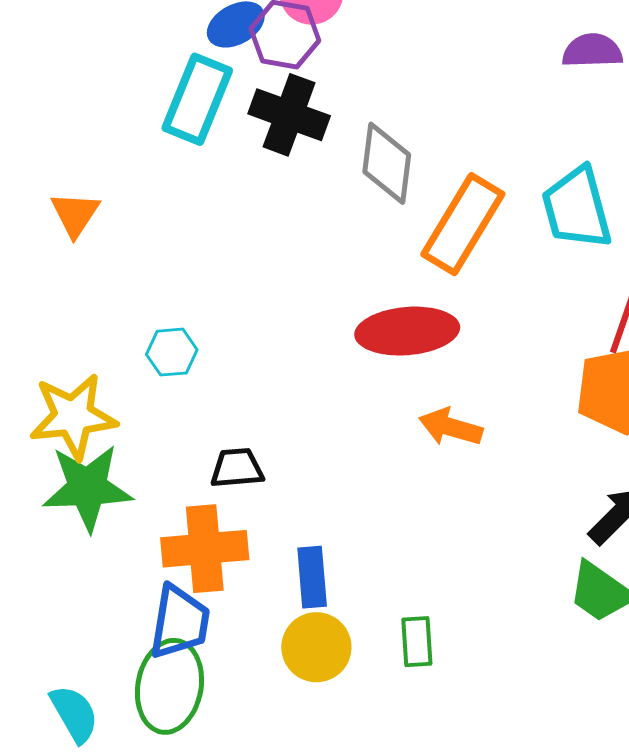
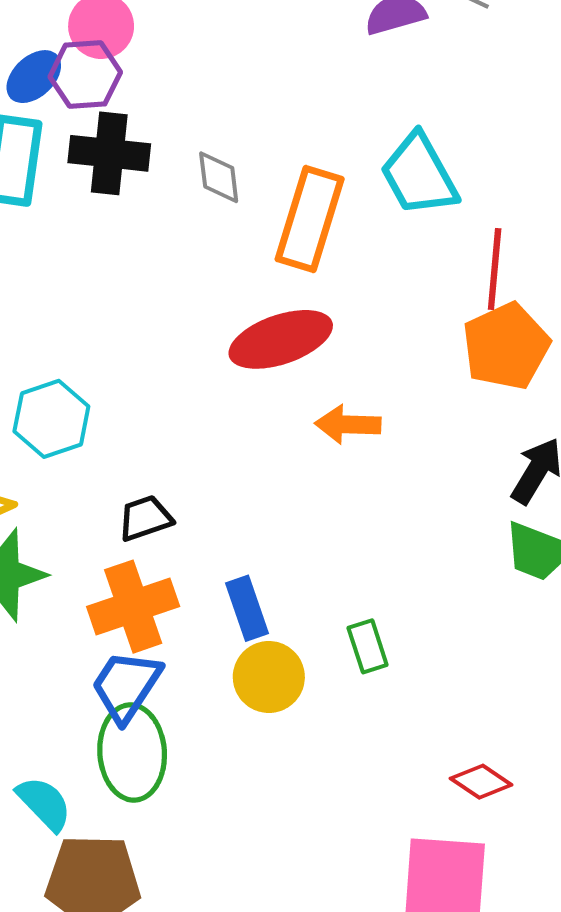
gray diamond: (387, 163) -> (219, 177), size x0.7
cyan hexagon: (172, 352) -> (51, 419), size x1.5
blue trapezoid: (179, 622) -> (126, 686), turned -142

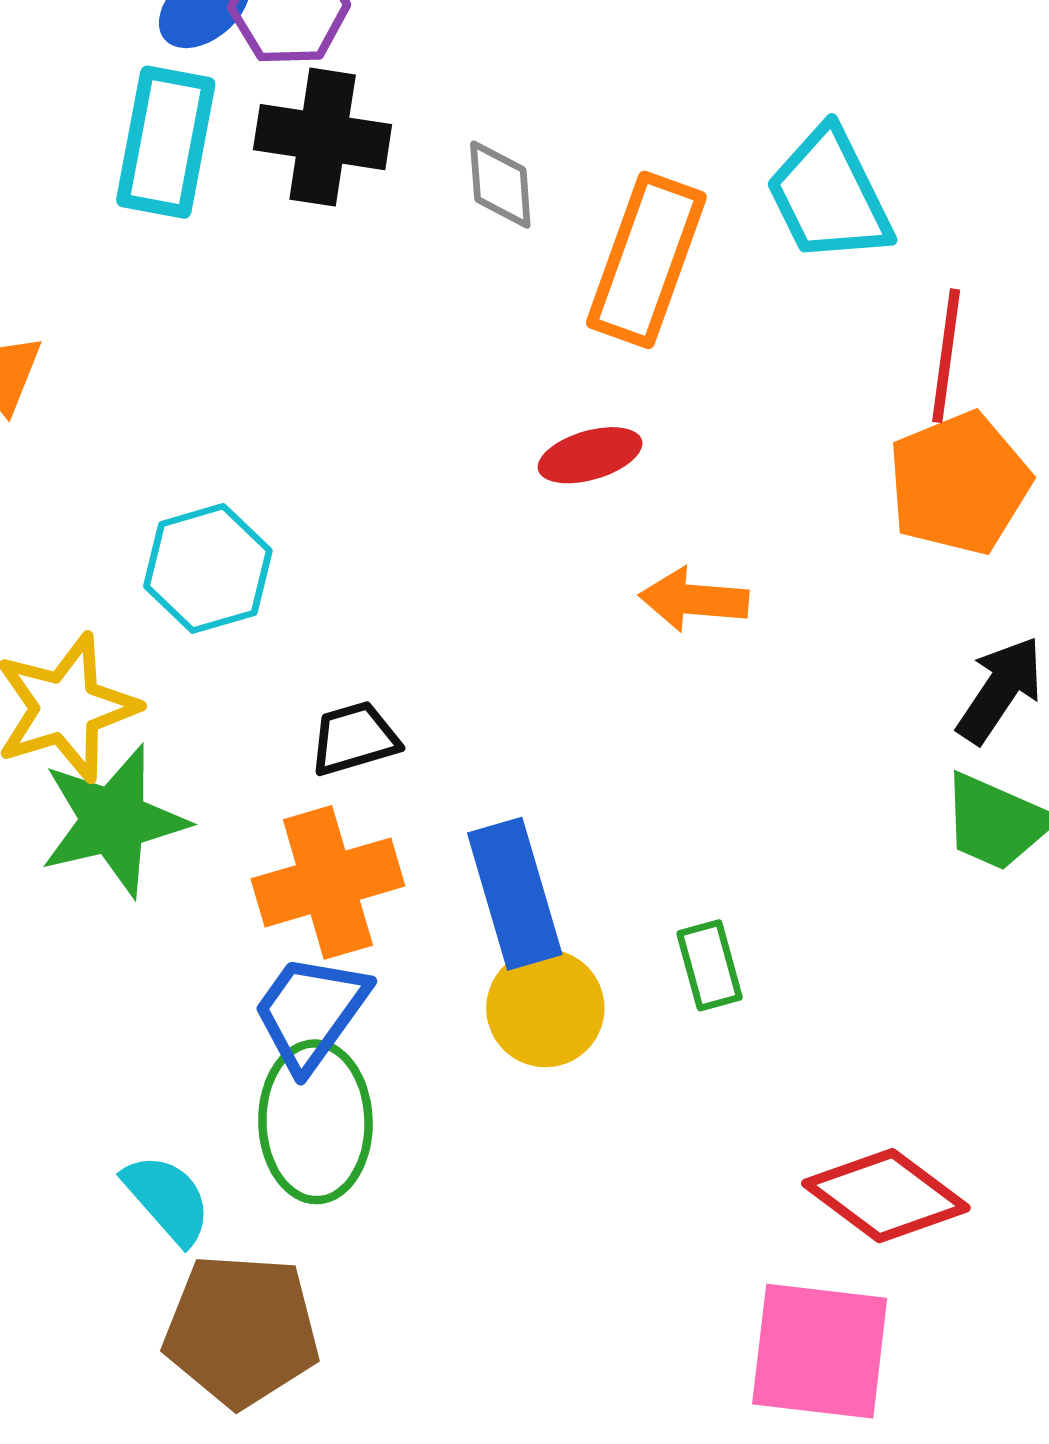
red ellipse: (281, 339) -> (590, 455), size x0.6
blue rectangle: (247, 608) -> (515, 894), size x1.4
red diamond: (481, 782) -> (886, 1196), size x1.6

